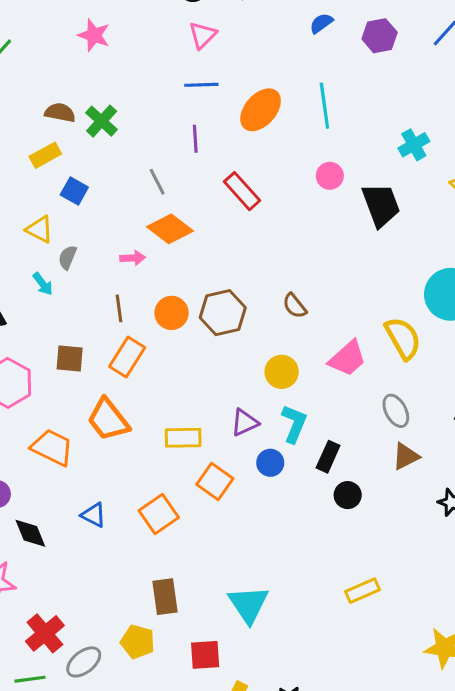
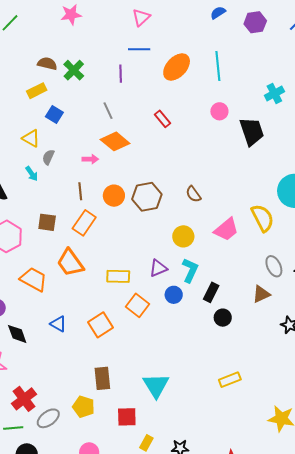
pink star: (94, 35) -> (71, 15), turned -30
purple line: (195, 139) -> (121, 74), moved
red rectangle: (242, 191) -> (162, 119), size x0.7
gray ellipse: (396, 411) -> (274, 266), moved

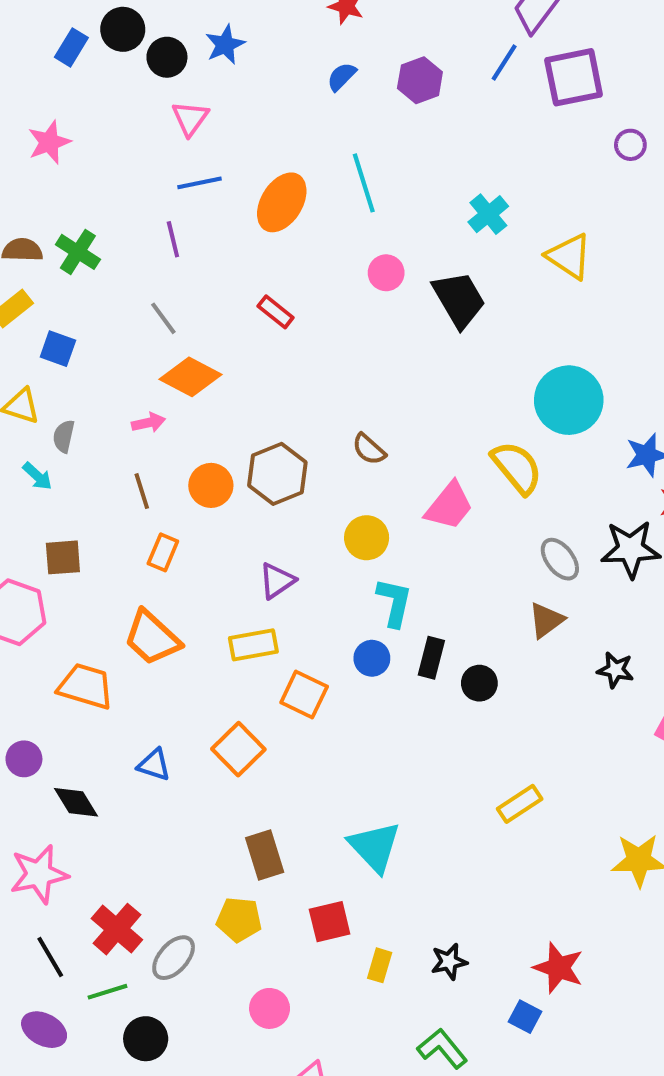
brown square: (47, 222) -> (63, 557), moved
orange rectangle: (84, 223) -> (163, 552), size x0.7
purple triangle: (158, 268) -> (277, 581), moved
black rectangle: (211, 292) -> (431, 658), moved

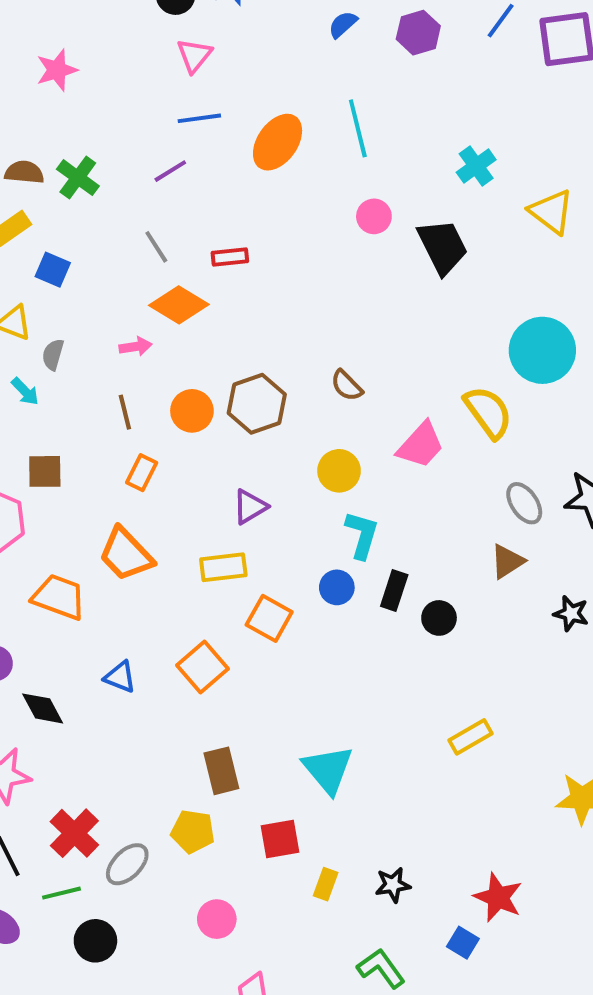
purple line: (173, 239) -> (170, 171), turned 68
red rectangle: (276, 312) -> (230, 257), moved, turned -48

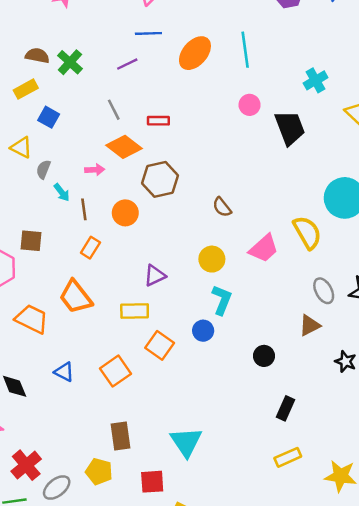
cyan arrow: (25, 391) -> (62, 192), moved
brown hexagon: (257, 404) -> (160, 179), moved
black rectangle: (394, 591) -> (286, 408), moved
yellow rectangle: (470, 737) -> (288, 457), moved

